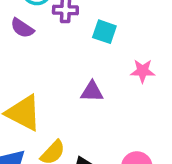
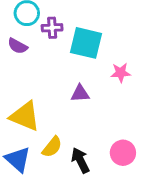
cyan square: (104, 32) -> (86, 43), size x1.6

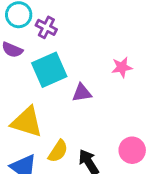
purple cross: (52, 28) -> (46, 27), turned 36
cyan square: (86, 43) -> (49, 70), moved, turned -32

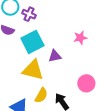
yellow triangle: (27, 122) -> (33, 70), moved
pink circle: (132, 150) -> (86, 83), moved

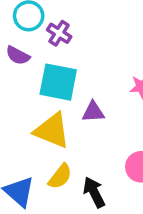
cyan square: (32, 42) -> (58, 82), turned 30

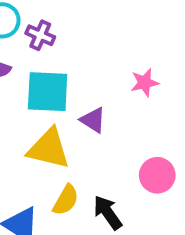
purple triangle: (93, 112) -> (93, 120), turned 45

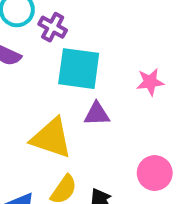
cyan square: (48, 92) -> (79, 69), moved
purple triangle: (93, 120) -> (97, 114), turned -40

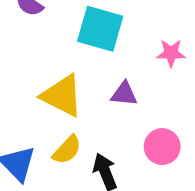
purple triangle: (97, 114) -> (124, 94), moved

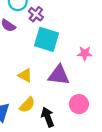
purple triangle: (124, 94) -> (59, 75), size x1.5
yellow triangle: (62, 96) -> (25, 75), size x0.6

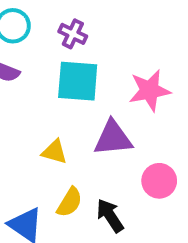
purple cross: (36, 14) -> (73, 34), moved
pink star: (85, 53) -> (150, 90), size x1.5

